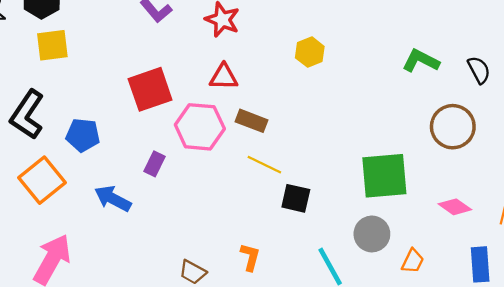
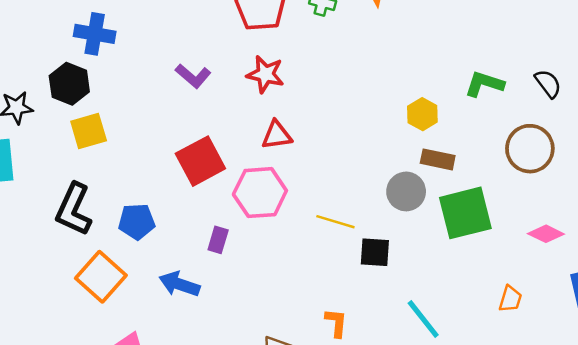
yellow hexagon: (310, 52) -> (422, 114), moved
brown rectangle: (251, 121) -> (438, 159), moved
gray circle: (372, 234) -> (406, 191), moved

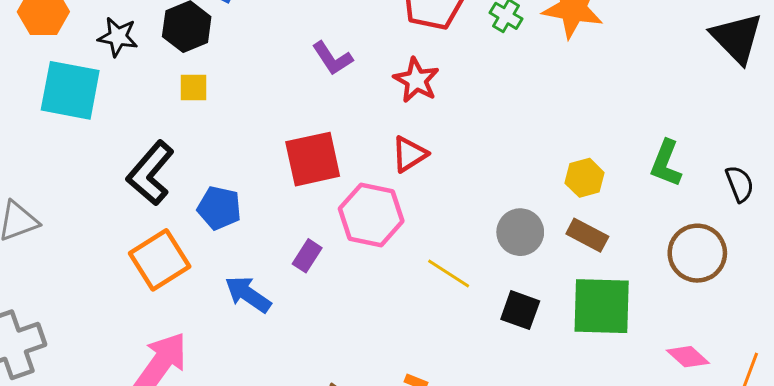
green L-shape: (484, 84) -> (666, 163), turned -102
yellow square: (89, 131) -> (193, 88), size x0.7
red triangle: (277, 135) -> (409, 154), turned -40
gray circle: (406, 191) -> (520, 232), moved
black square: (375, 252) -> (520, 310), moved

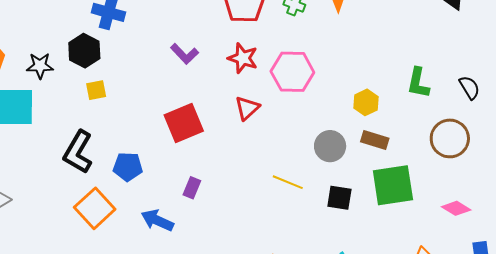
pink hexagon: (371, 215) -> (292, 72), moved

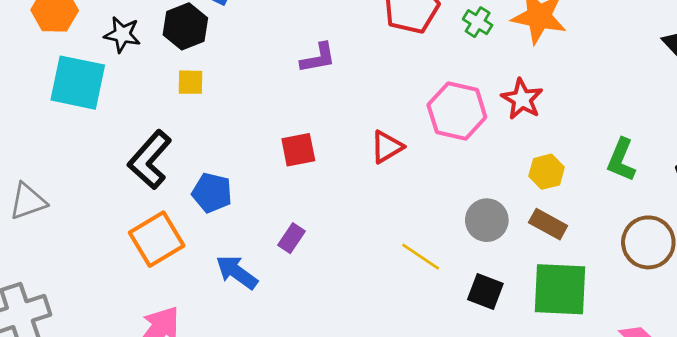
purple L-shape: (185, 54) -> (318, 58), turned -68
red star: (243, 58) -> (522, 99), moved
red square: (184, 123) -> (298, 150), size x0.7

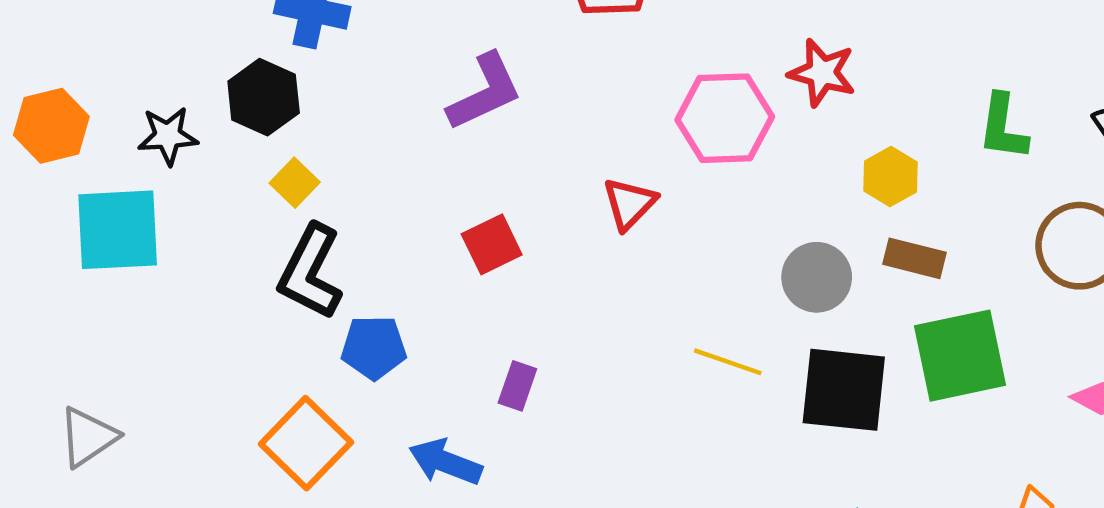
purple L-shape: (318, 58) -> (485, 92), size x1.4
yellow square: (191, 82) -> (295, 183), turned -32
black L-shape: (150, 160) -> (310, 272), moved
black square: (485, 291) -> (844, 390), size x1.6

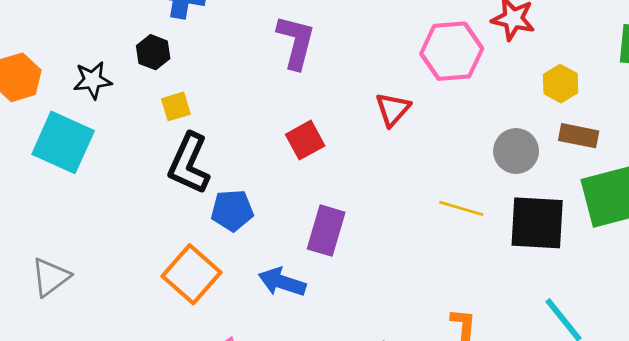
purple L-shape: (485, 92) -> (296, 42), turned -48
black hexagon: (264, 97) -> (153, 52), size x0.7
yellow square: (295, 183) -> (176, 106), turned 32
cyan square: (118, 230) -> (63, 142), turned 30
purple rectangle: (517, 386) -> (326, 231), size x1.6

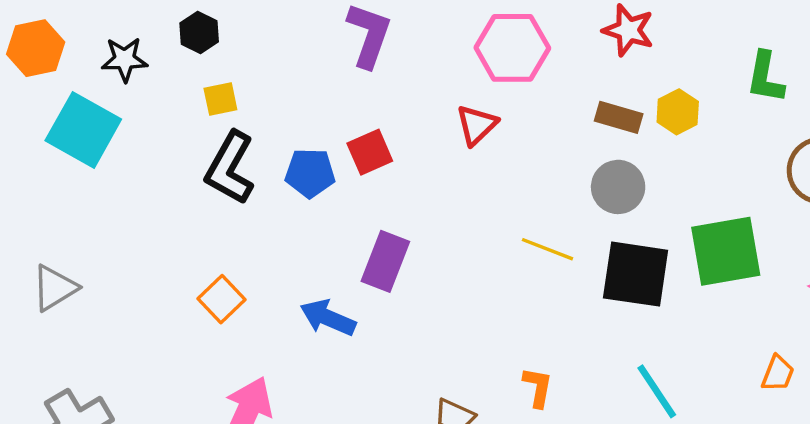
pink hexagon: (452, 51) -> (512, 48), moved
brown rectangle: (579, 136) -> (619, 117), moved
blue pentagon: (232, 210) -> (310, 173), moved
orange square: (191, 274) -> (221, 299), size x0.7

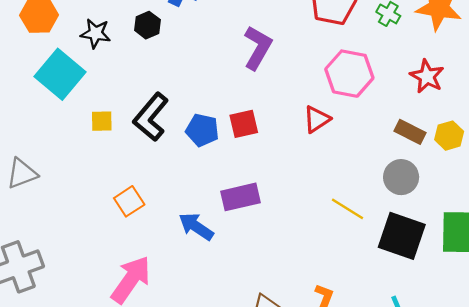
yellow square: (220, 99) -> (102, 121), moved
purple rectangle: (385, 261) -> (240, 197), turned 45

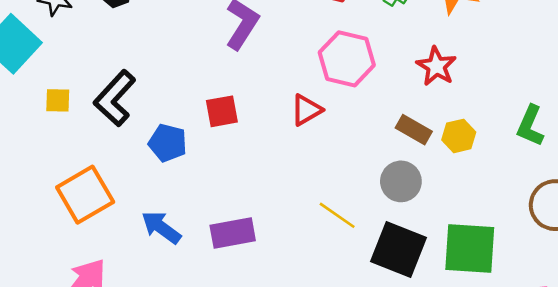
blue pentagon: (202, 130) -> (168, 143), moved
purple rectangle: (240, 197) -> (233, 233), moved
orange square: (129, 201) -> (85, 195), size x1.6

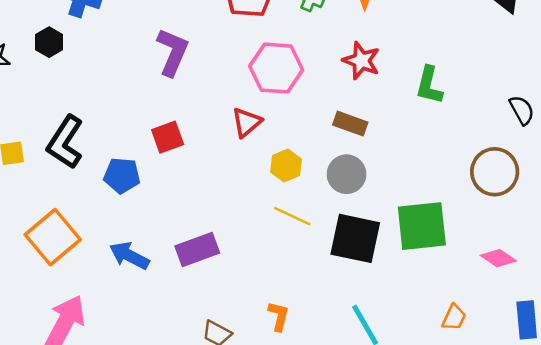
green L-shape: (530, 126) -> (429, 85), moved
yellow hexagon: (459, 136) -> (286, 166), moved

